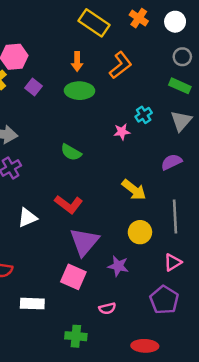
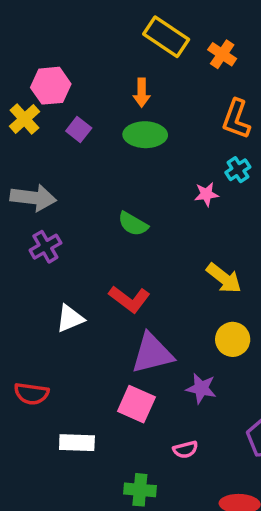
orange cross: (139, 18) -> (222, 54), moved
orange L-shape: (121, 65) -> (236, 119), moved, turned 148
purple triangle: (84, 242) -> (152, 353), turned 36

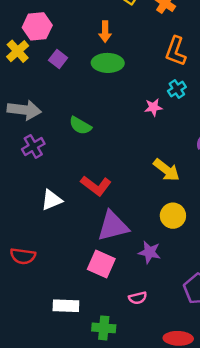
green semicircle: (133, 224) -> (80, 126), moved
white rectangle: (77, 443) -> (66, 306), moved

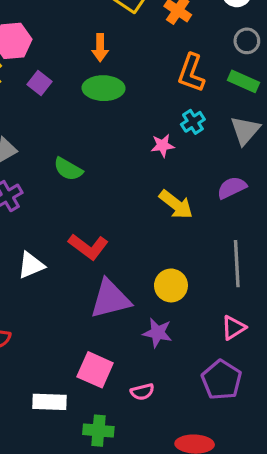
yellow arrow: (166, 170) -> (176, 205), moved
yellow circle: (173, 216) -> (171, 285), moved
pink square: (101, 264) -> (95, 370), moved

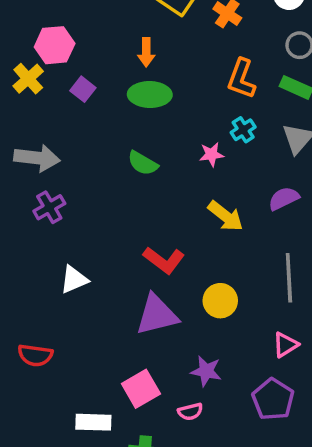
green semicircle: (68, 169) -> (143, 163), moved
red L-shape: (88, 247) -> (164, 260), moved
purple star: (157, 333) -> (206, 371), moved
pink square: (95, 370) -> (141, 389), turned 36

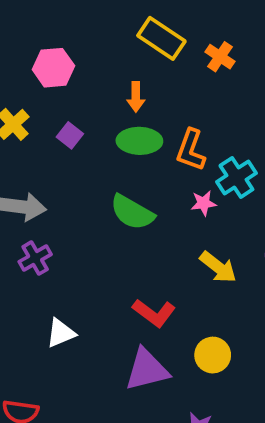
pink hexagon: (55, 45) -> (53, 68), moved
orange L-shape: (241, 79) -> (191, 150), moved
cyan cross: (243, 130) -> (236, 177), size x1.5
green semicircle: (143, 163) -> (132, 212), size x1.4

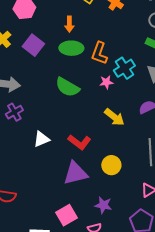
purple square: (70, 135) -> (33, 45), size x1.5
white triangle: (61, 333) -> (41, 139), moved

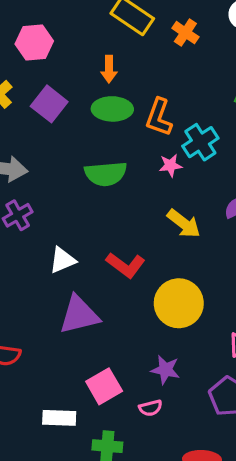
green semicircle: (67, 87) -> (106, 174), turned -35
yellow circle: (111, 165) -> (179, 303), size x1.5
purple triangle: (75, 173) -> (79, 315), moved

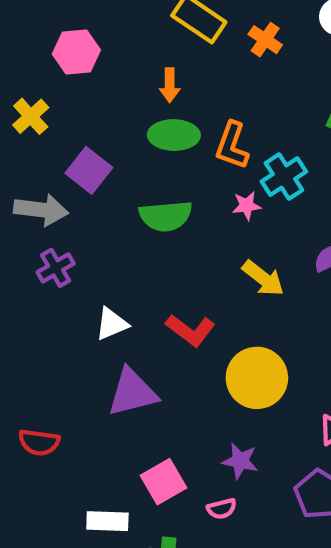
purple square: (49, 104) -> (89, 170), moved

